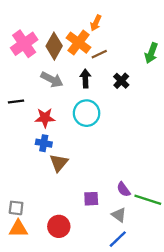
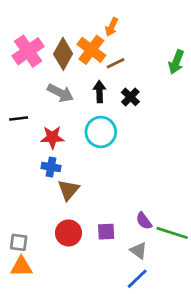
black cross: (121, 81) -> (130, 97), moved
red circle: (59, 226) -> (68, 233), moved

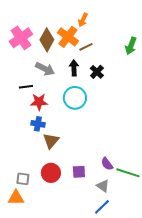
black line: (19, 119) -> (26, 87), moved
gray square: (19, 242) -> (23, 179), moved

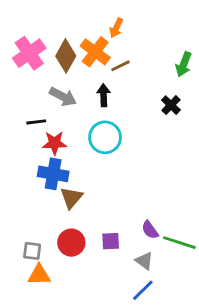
black cross: (97, 72) -> (171, 105), moved
blue cross: (38, 124) -> (53, 174), size x1.5
orange triangle: (16, 198) -> (39, 275), moved

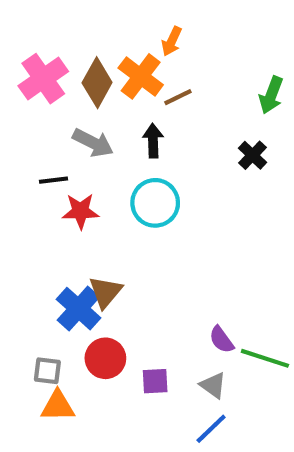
blue cross: (53, 174) -> (78, 309), moved, turned 32
purple square: (111, 241) -> (155, 381), moved

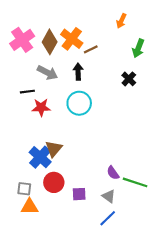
orange arrow: (172, 41) -> (121, 21), moved

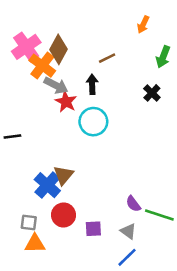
orange cross: (72, 39) -> (42, 66), moved
black line: (27, 92) -> (12, 137), moved
red star: (41, 107) -> (66, 102), moved, turned 30

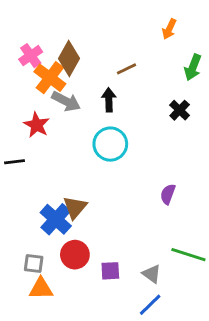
pink cross: (26, 47) -> (31, 56), size x0.7
red star: (66, 102) -> (37, 125), moved
purple semicircle: (133, 204) -> (168, 194), moved, turned 56

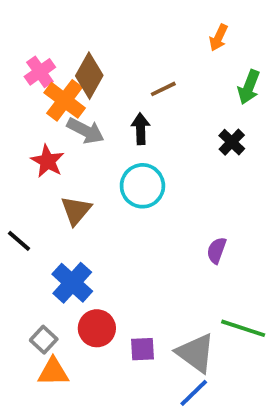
black line: (14, 162) -> (19, 241), moved, turned 48
brown triangle: (75, 207) -> (76, 210), moved
gray square: (34, 263) -> (44, 340), turned 36
gray triangle: (152, 274) -> (196, 353), size x1.6

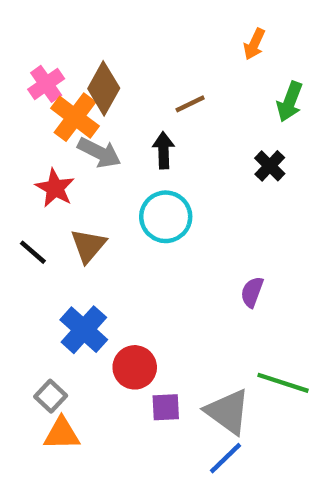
black line: (19, 241) -> (33, 252), moved
red circle: (97, 328) -> (135, 367), moved

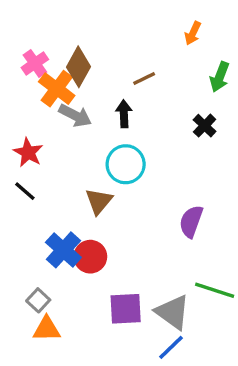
red star: (55, 188) -> (28, 152), moved
brown triangle: (88, 246) -> (99, 201), moved
purple semicircle: (252, 292) -> (191, 221), size x1.4
red circle: (135, 367) -> (90, 257), moved
purple square: (166, 407) -> (126, 309), size x1.5

